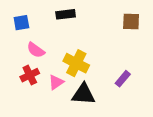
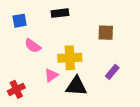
brown square: (131, 21) -> (106, 33), moved
yellow cross: (76, 63) -> (70, 58), turned -30
red cross: (30, 75) -> (16, 89), moved

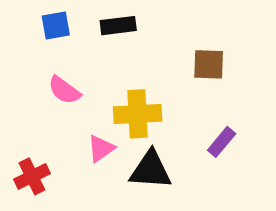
blue square: (20, 21) -> (56, 26), moved

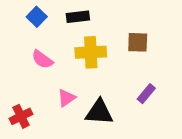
blue square: (56, 26) -> (37, 17), turned -36
yellow cross: (138, 114) -> (91, 52), moved

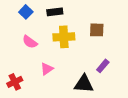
black triangle: (99, 112) -> (84, 84), moved

